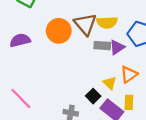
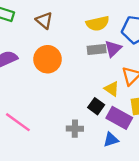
brown triangle: (85, 24) -> (44, 20), moved, size x0.7
orange circle: (59, 31) -> (48, 59), moved

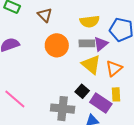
orange circle: (48, 59) -> (57, 45), moved
yellow triangle: (112, 89) -> (91, 65), moved, size x1.5
gray cross: (75, 129) -> (63, 109), size x1.6

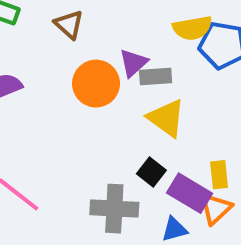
yellow semicircle: (90, 21) -> (192, 28), moved
purple triangle: (101, 44) -> (133, 63), moved
orange triangle: (114, 68) -> (216, 209), moved

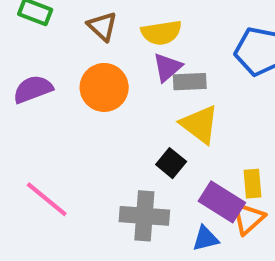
yellow semicircle: (192, 28) -> (161, 33), moved
orange circle: (96, 84) -> (104, 87), moved
black square: (151, 172) -> (171, 163), moved

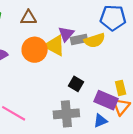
brown triangle: (102, 26) -> (28, 18), turned -35
yellow semicircle: (161, 33) -> (95, 40), moved
yellow triangle: (200, 124) -> (55, 45), moved

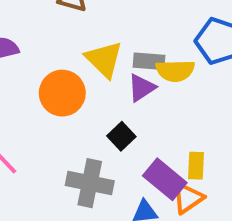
purple triangle: (66, 34) -> (142, 88), moved
orange circle: (35, 50) -> (62, 93), moved

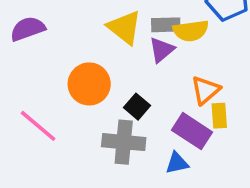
orange circle: (62, 93) -> (89, 84), moved
black square: (121, 136) -> (137, 107), moved
orange triangle: (188, 198) -> (205, 90), moved

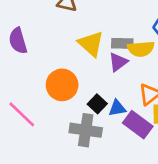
purple semicircle: (28, 29) -> (18, 41), turned -90
blue triangle: (177, 163) -> (117, 108), moved

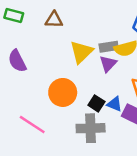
yellow triangle: (91, 44) -> (81, 52), turned 45
blue triangle: (117, 108) -> (115, 104), turned 42

